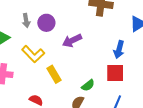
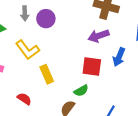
purple arrow: (72, 41) -> (99, 36), moved
red square: (115, 73) -> (92, 67), moved

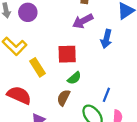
red square: (92, 67) -> (67, 54), moved
red semicircle: (24, 99) -> (19, 95), size x1.6

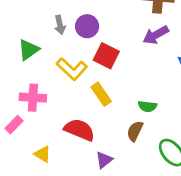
red square: (67, 54) -> (106, 56), moved, turned 30
green semicircle: (74, 78) -> (147, 106), turned 48

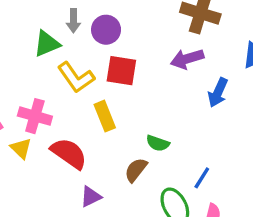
green triangle: (29, 50) -> (47, 44), moved
red square: (106, 56) -> (121, 71), turned -30
pink cross: (33, 98) -> (35, 116), moved
yellow triangle: (43, 154) -> (21, 148), moved

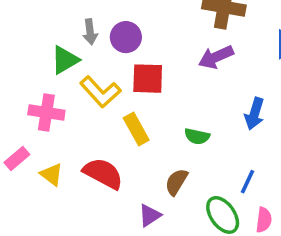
blue arrow: (218, 93) -> (254, 114), moved
pink cross: (35, 116) -> (46, 112), moved
green semicircle: (158, 143) -> (197, 136), moved
purple triangle: (91, 197) -> (150, 215), moved

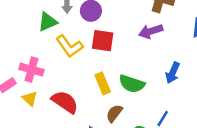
pink cross: (46, 112) -> (31, 70), moved
yellow rectangle: (136, 129) -> (103, 83), moved
green semicircle: (197, 136) -> (132, 84), size x1.5

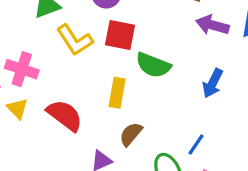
purple arrow: (151, 31) -> (212, 25), moved, turned 30
yellow rectangle: (103, 83) -> (117, 93), turned 30
green semicircle: (132, 84) -> (153, 65), moved

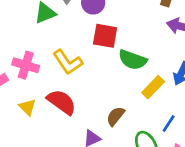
yellow L-shape: (75, 40) -> (68, 62), moved
yellow rectangle: (117, 93) -> (153, 87), moved, turned 35
yellow triangle: (17, 108) -> (27, 107), moved

